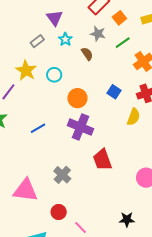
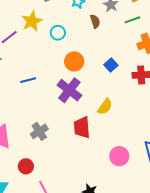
yellow semicircle: (134, 117) -> (105, 107), moved

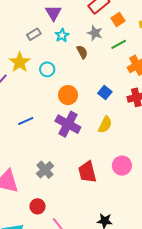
yellow semicircle: (105, 107) -> (105, 125), moved
red trapezoid: (82, 128) -> (87, 172), moved
pink circle: (119, 156) -> (122, 166), moved

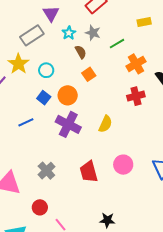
orange square: (118, 19) -> (89, 74), moved
gray rectangle: (34, 34) -> (32, 35), size x1.6
cyan star: (62, 35) -> (69, 33), moved
blue square: (105, 93) -> (44, 98), moved

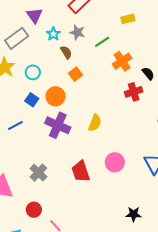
red cross: (136, 96) -> (134, 92), moved
black star: (107, 220) -> (134, 214), moved

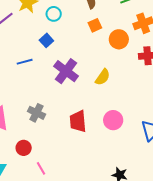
orange circle: (56, 96) -> (119, 39), moved
gray cross: (38, 173) -> (36, 113), turned -30

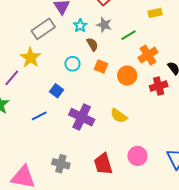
cyan circle: (54, 14) -> (72, 64), moved
orange square: (95, 25) -> (101, 67), turned -32
yellow semicircle: (103, 77) -> (119, 116), turned 102

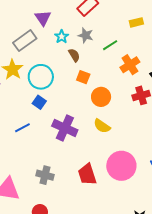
cyan circle: (72, 64) -> (41, 77), moved, size x1.6
orange circle: (127, 76) -> (101, 97), moved
pink circle: (137, 156) -> (121, 166), size x1.5

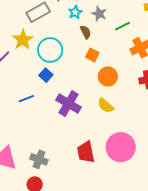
gray cross: (45, 175) -> (39, 159), moved

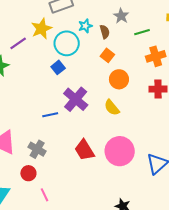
cyan star: (75, 12) -> (85, 26), moved
blue line: (26, 99) -> (50, 115), moved
red trapezoid: (86, 152) -> (84, 150), turned -30

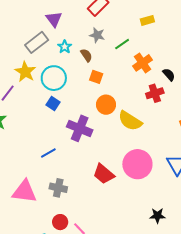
cyan star: (85, 26) -> (65, 47), moved
orange circle: (119, 79) -> (106, 105), moved
yellow semicircle: (112, 108) -> (130, 121), moved, size x1.4
blue line: (50, 115) -> (48, 153), moved
red circle: (28, 173) -> (60, 222), moved

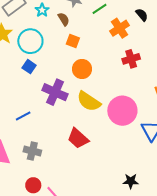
black semicircle: (169, 75) -> (142, 15), moved
yellow semicircle: (130, 121) -> (89, 101), moved
pink circle: (137, 164) -> (122, 111), moved

